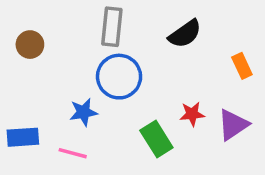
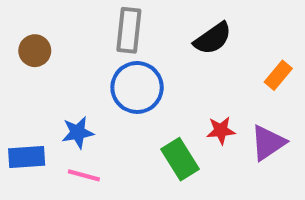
orange rectangle: (242, 66) -> (278, 75), turned 65
blue star: (83, 112) -> (78, 132), moved

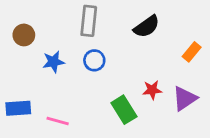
blue circle: (137, 87) -> (94, 60), size x0.6
blue star: (78, 132) -> (53, 62), moved

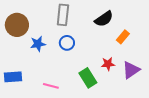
brown circle: (24, 35) -> (17, 25), size x1.5
orange rectangle: (192, 52) -> (123, 37), moved
pink line: (58, 121) -> (51, 86), moved

